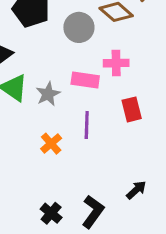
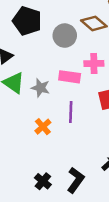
gray star: (48, 94) -> (40, 88), turned -30

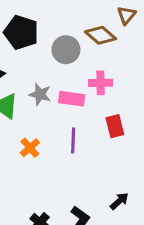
gray star: (40, 88) -> (40, 94), moved
orange cross: (43, 127) -> (30, 148), moved

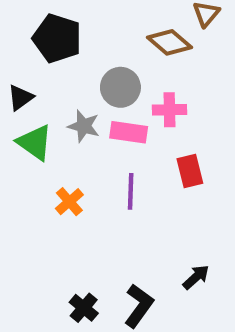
gray circle: (66, 50) -> (120, 87), moved

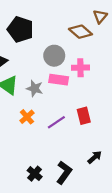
gray star: (84, 126) -> (35, 88), moved
red rectangle: (190, 171) -> (84, 116), moved
purple line: (131, 191) -> (56, 122), moved, turned 54

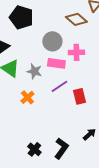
purple line: (56, 122) -> (59, 86), moved

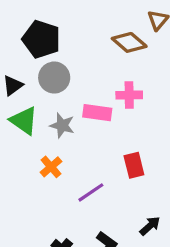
gray circle: (52, 41) -> (54, 78), moved
purple line: (59, 86) -> (91, 192), moved

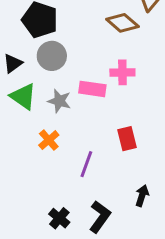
purple line: (91, 192) -> (86, 164), turned -36
black arrow: (150, 226) -> (142, 196), turned -30

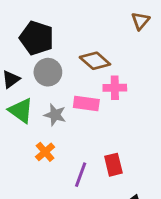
brown diamond: (122, 23) -> (95, 61), moved
red rectangle: (127, 139) -> (113, 165), moved

